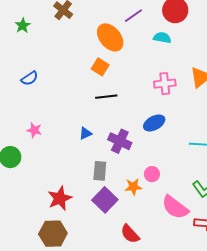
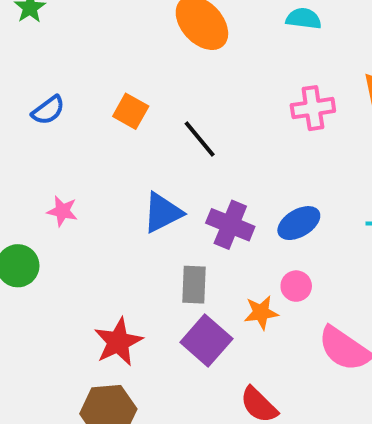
orange square: (100, 67) -> (131, 111), moved
black line: (106, 97) -> (200, 139), turned 60
blue ellipse: (154, 123) -> (299, 223), moved
blue triangle: (85, 133) -> (163, 213), size x1.6

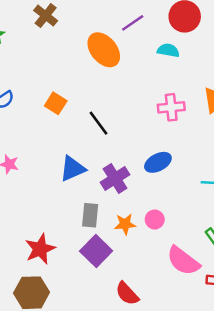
blue ellipse: (299, 223) -> (158, 162), moved
purple cross: (230, 225) -> (115, 178), turned 32
orange star: (261, 312) -> (125, 224), moved

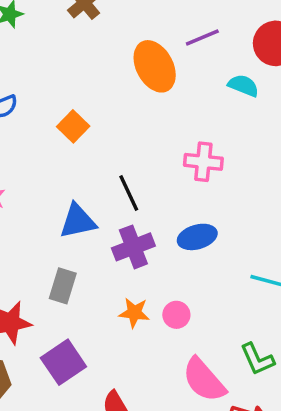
pink cross: (171, 107) -> (203, 162), moved
black line: (98, 123) -> (129, 193), moved
gray rectangle: (90, 215) -> (63, 286), moved
purple square: (96, 251) -> (63, 362), moved

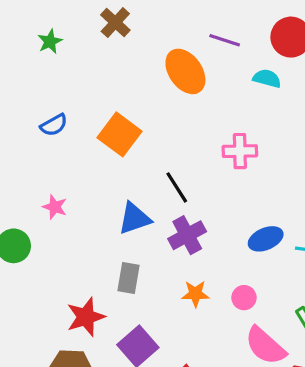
purple line: (202, 38) -> (225, 40), turned 48
orange square: (73, 126) -> (120, 134), size x1.5
blue ellipse: (197, 237) -> (266, 239), moved
pink circle: (176, 315) -> (244, 298), moved

